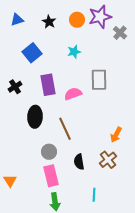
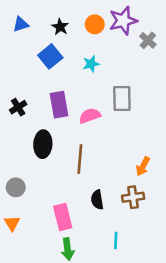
blue square: (32, 53) -> (50, 56), moved
brown line: (65, 129) -> (80, 159), turned 30
gray circle: (49, 152) -> (16, 187), moved
brown cross: (108, 160) -> (133, 197), turned 30

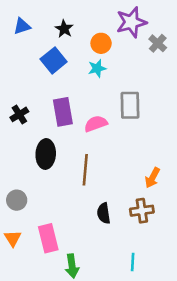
orange circle: (95, 24) -> (101, 43), moved
pink rectangle: (63, 217) -> (48, 238), moved
cyan line: (116, 240) -> (133, 262), moved

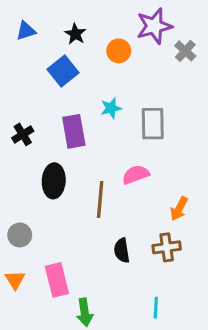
cyan star: (97, 68) -> (111, 108), moved
pink semicircle: (96, 124) -> (136, 175), moved

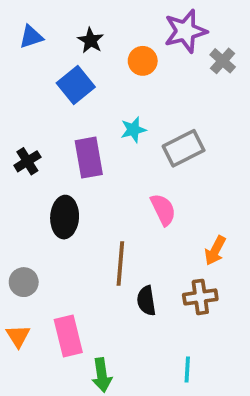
gray rectangle: (153, 124) -> (184, 148), turned 64
pink semicircle: (136, 175) -> (163, 210), turned 84
brown line: (100, 199) -> (120, 264), moved

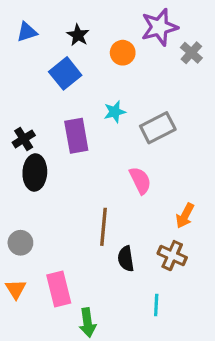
black ellipse: (65, 217) -> (35, 172), moved
brown cross: (200, 297) -> (172, 256), turned 32
cyan line: (187, 369) -> (156, 305), moved

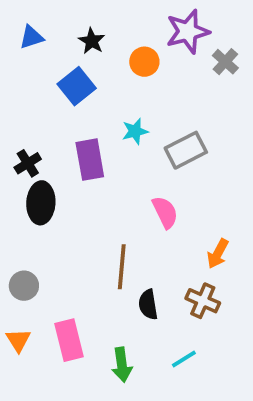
cyan line: (156, 305) -> (184, 359), turned 55
green arrow: (88, 323) -> (122, 365), moved

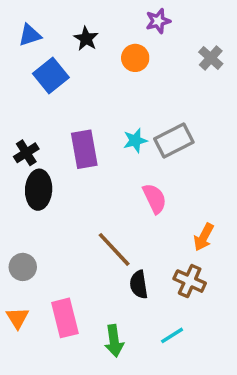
purple star: (188, 32) -> (158, 21), moved, size x0.6
blue square: (77, 86) -> (51, 75), moved
cyan star: (135, 131) -> (135, 140), moved
brown line: (122, 267) -> (114, 249), turned -48

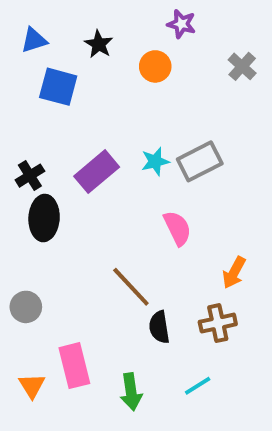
purple star: (158, 21) -> (181, 24), turned 30
blue square: (51, 75) -> (58, 87), turned -36
purple rectangle: (84, 149) -> (97, 172), turned 60
brown cross: (190, 281) -> (218, 323), turned -36
orange triangle: (17, 318) -> (32, 386), moved

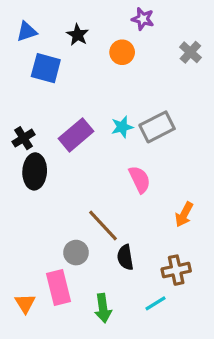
gray circle: (26, 307) -> (76, 253), moved
brown cross: (218, 323) -> (176, 270), moved

